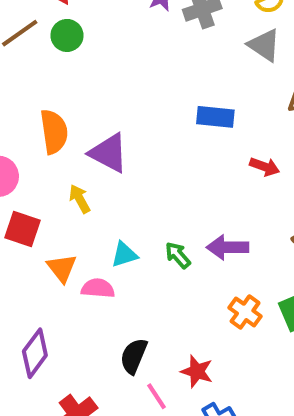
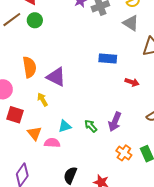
purple arrow: (228, 247) -> (115, 122), turned -66

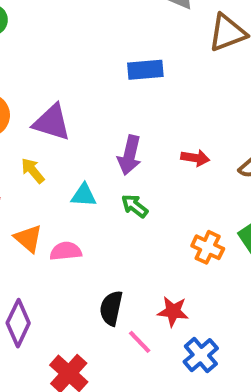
red arrow: (132, 82) -> (195, 158), moved
purple arrow: (115, 122) -> (130, 155), moved
cyan triangle: (65, 126) -> (84, 195), moved, turned 32

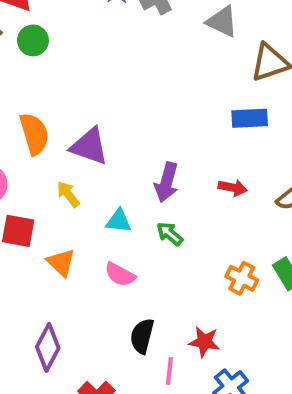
blue rectangle: (145, 70) -> (250, 118), moved
pink semicircle: (66, 251) -> (120, 275), moved, turned -148
pink line: (140, 342) -> (169, 371), turned 48

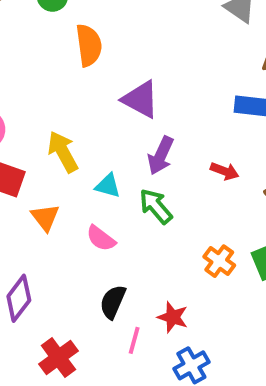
orange semicircle: (34, 134) -> (89, 45), moved
purple triangle: (89, 146) -> (141, 99), moved
yellow arrow: (68, 194) -> (63, 152), size x1.5
green arrow: (170, 234) -> (156, 206), size x1.4

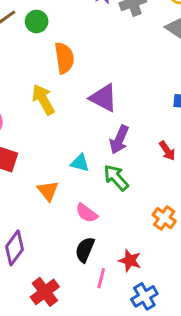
yellow arrow: (63, 152) -> (43, 100), moved
red arrow: (225, 171) -> (167, 151), turned 36
orange triangle: (45, 217) -> (48, 191), moved
pink semicircle: (101, 238) -> (87, 213), moved

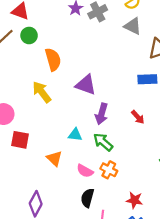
orange cross: (164, 218) -> (109, 170), moved
red star: (130, 261) -> (134, 200), moved

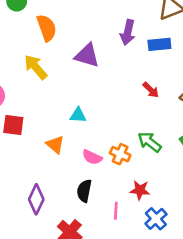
purple arrow: (102, 114) -> (128, 32), moved
green arrow: (103, 142) -> (150, 142), moved
black semicircle: (87, 198) -> (84, 191), moved
red star: (134, 200) -> (140, 190), moved

